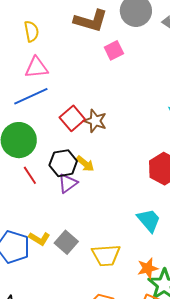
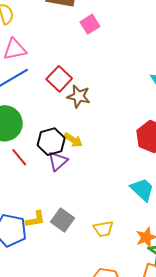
red square: (72, 118) -> (59, 79), moved
yellow L-shape: (39, 239) -> (35, 219), turned -35
yellow trapezoid: (106, 255) -> (103, 229), size x0.7

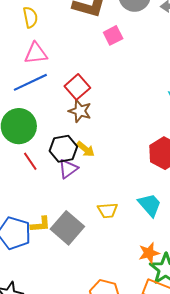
brown star: (79, 96) -> (80, 111), moved
gray square: (63, 220) -> (67, 228), size x1.4
yellow trapezoid: (103, 229) -> (108, 210), moved

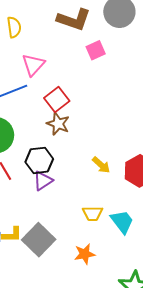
pink triangle: (36, 53) -> (33, 65), moved, turned -45
yellow arrow: (85, 149) -> (101, 165), moved
yellow trapezoid: (108, 210) -> (93, 213), moved
orange star: (149, 253) -> (85, 254), moved

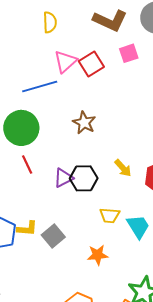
red square: (57, 100) -> (91, 64), moved
black hexagon: (39, 160) -> (84, 178), moved
gray square: (39, 240) -> (53, 236), size x0.7

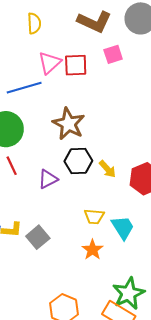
red square: (91, 64) -> (76, 65), turned 30
brown star: (84, 123) -> (69, 124), size x1.4
black hexagon: (84, 178) -> (78, 161), moved
orange star: (98, 255) -> (93, 250), moved, turned -30

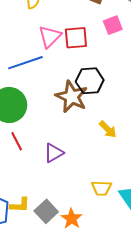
black hexagon: (78, 161) -> (90, 81), moved
yellow arrow: (107, 169) -> (108, 129), moved
orange star: (93, 250) -> (72, 219), moved

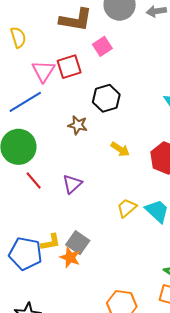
black hexagon: (90, 81) -> (106, 98), moved
brown star: (72, 97) -> (78, 125), size x0.6
yellow trapezoid: (102, 188) -> (127, 208), turned 150
orange star: (72, 219) -> (70, 257), moved

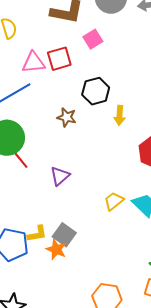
pink triangle: (43, 71) -> (33, 63), turned 50
yellow arrow: (120, 149) -> (120, 115), moved, turned 60
red line: (34, 181) -> (21, 160), moved

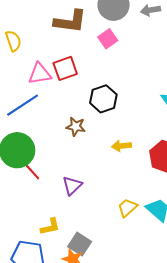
pink square: (93, 39) -> (108, 39), moved
yellow arrow: (120, 115) -> (122, 146), moved, turned 84
yellow L-shape: (37, 234) -> (50, 227), moved

